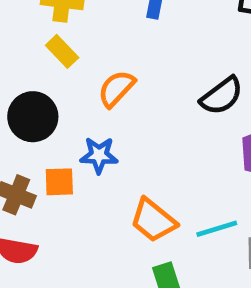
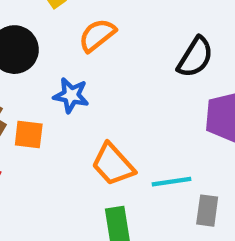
black semicircle: (222, 96) -> (195, 57), turned -30
orange square: (59, 182) -> (29, 135), moved

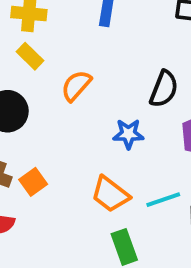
blue star: (71, 95) -> (128, 134), moved
orange square: (29, 135) -> (33, 182), turned -32

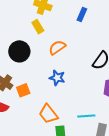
blue star: (128, 134) -> (57, 78), moved
orange trapezoid: (110, 194) -> (48, 114), moved

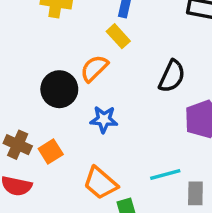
yellow rectangle: (38, 27) -> (118, 36), moved
black circle: (19, 51) -> (59, 89), moved

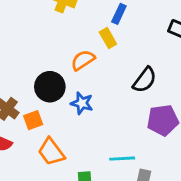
black circle: (59, 89) -> (50, 87), moved
orange trapezoid: (100, 183) -> (51, 152), moved

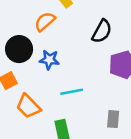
cyan line: (122, 159) -> (72, 92), moved

